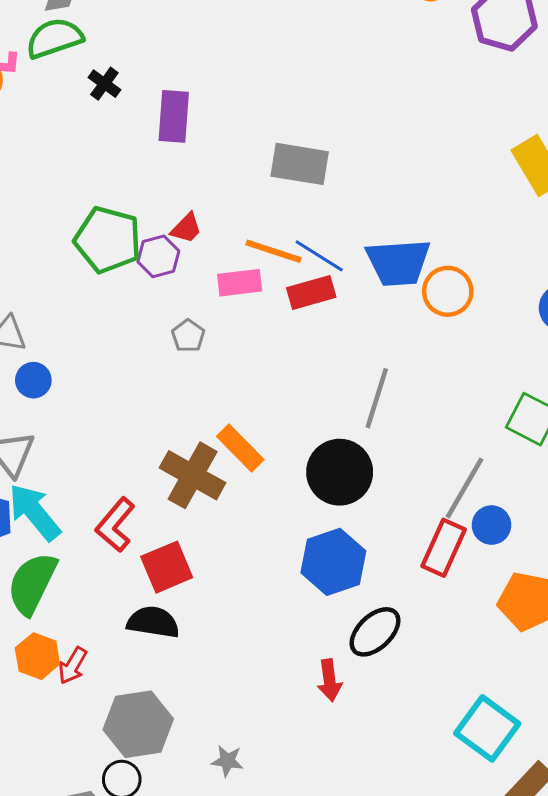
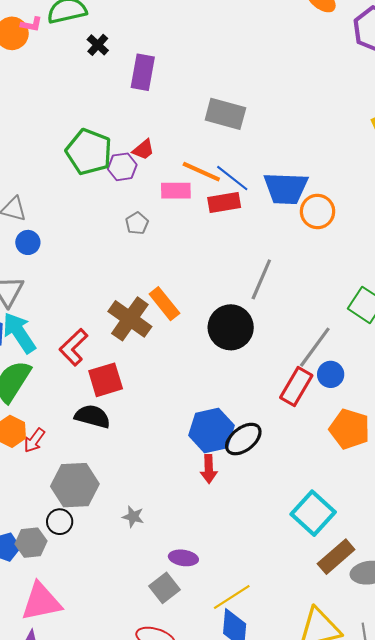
blue hexagon: (333, 562) -> (212, 430), moved

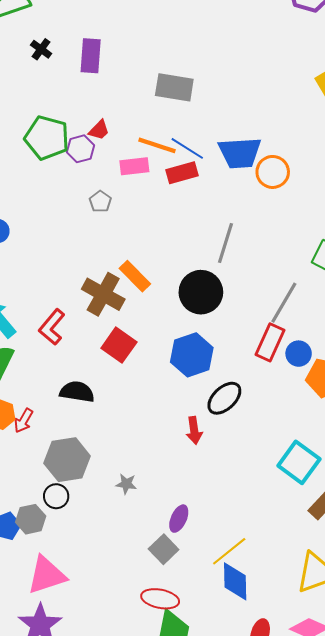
black cross: (98, 45) -> (41, 49), moved
blue circle: (331, 374) -> (299, 354), moved
red square: (106, 380) -> (119, 345), moved, turned -32
blue hexagon: (212, 430) -> (192, 355), moved
purple ellipse: (183, 558) -> (179, 519), turned -68

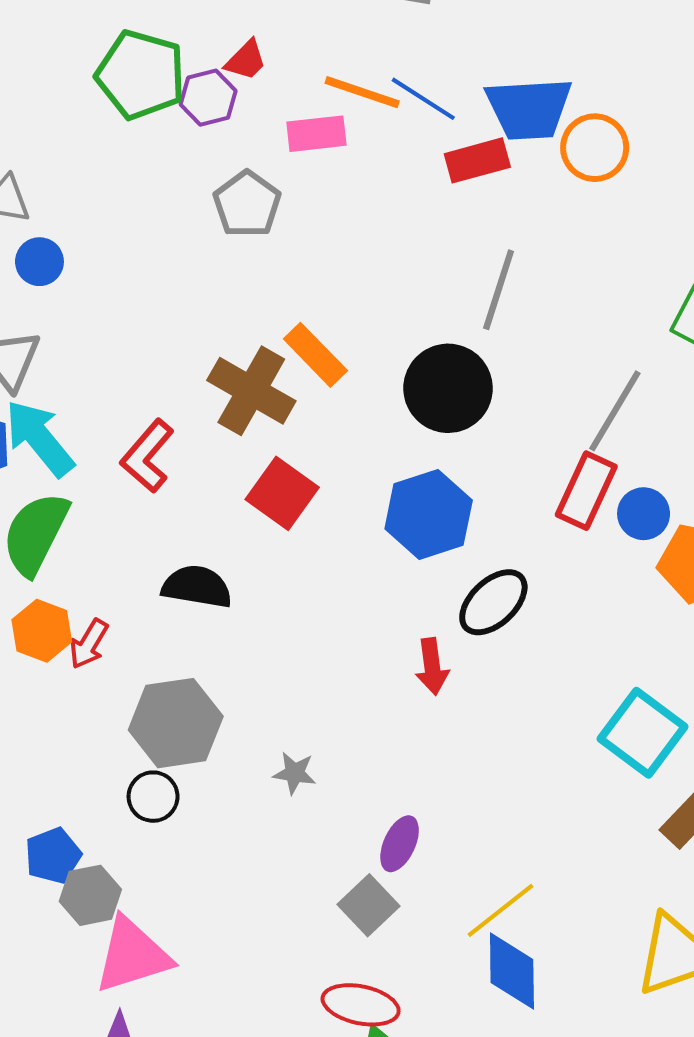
red rectangle: (182, 173) -> (477, 160), moved
gray pentagon: (100, 202) -> (247, 204), size x1.5
gray hexagon: (31, 519) -> (90, 895), moved

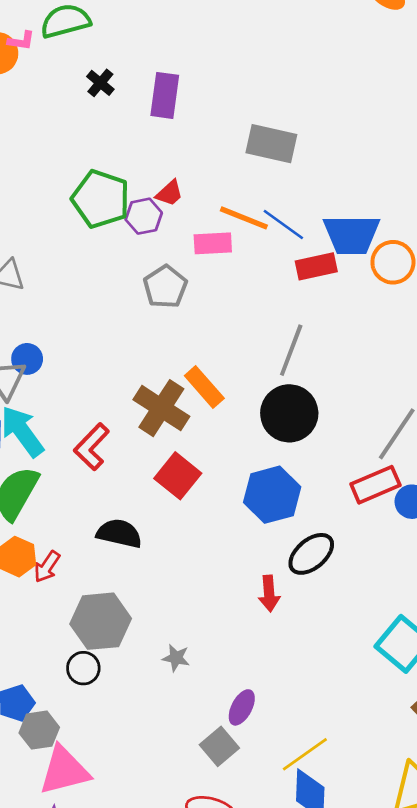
blue circle: (39, 262) -> (27, 359), moved
gray line: (499, 290) -> (291, 350), moved
red rectangle: (586, 491) -> (375, 485), turned 39

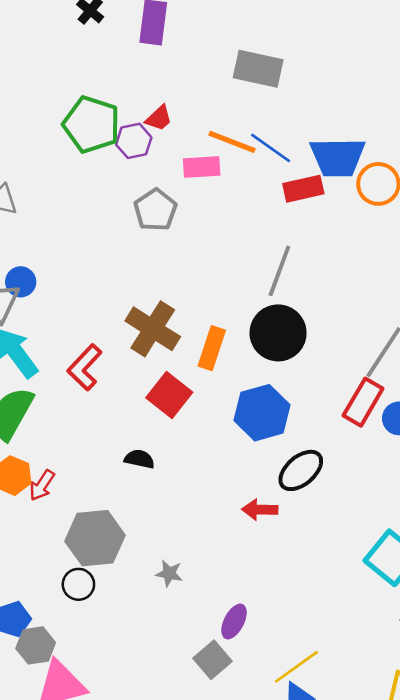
orange rectangle: (204, 387) -> (212, 348), moved, turned 60
red rectangle: (375, 485) -> (363, 402), turned -36
black semicircle: (119, 533) -> (139, 459), moved, size x0.7
red arrow: (269, 593) -> (260, 510), turned 96

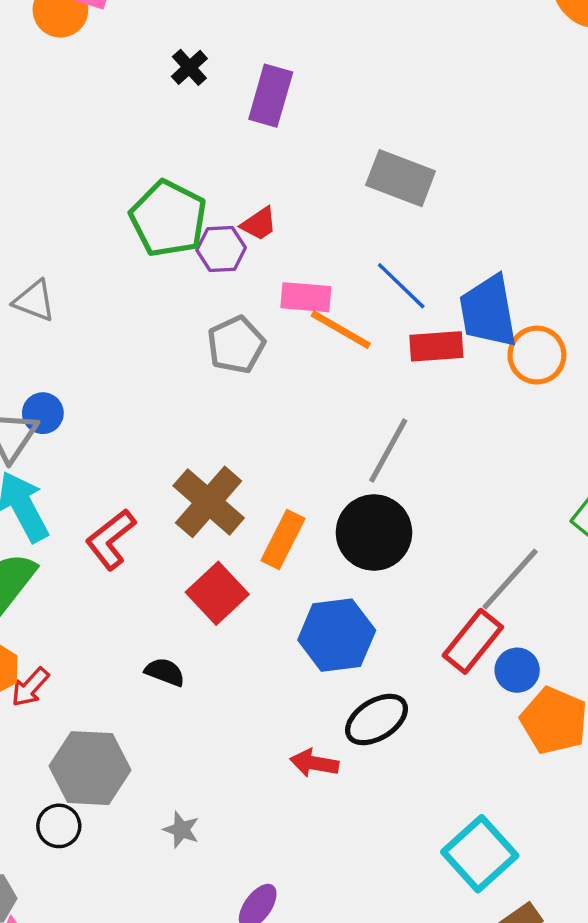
orange line: (232, 142) -> (341, 330), moved
blue trapezoid: (338, 157) -> (488, 311), turned 72

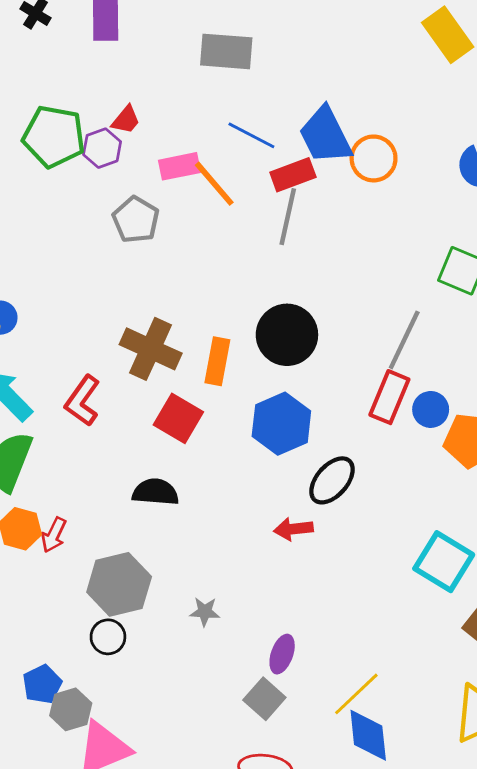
orange line: (341, 330) -> (214, 184), turned 36
gray line: (388, 451) -> (288, 217), moved
black semicircle: (165, 672) -> (155, 492), size x1.4

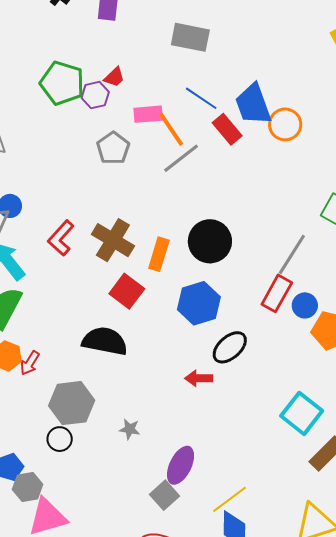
red rectangle: (293, 175) -> (227, 129), turned 64
gray line: (288, 217) -> (181, 158), moved, turned 33
red L-shape: (82, 401) -> (61, 238), moved
black semicircle: (155, 492) -> (105, 341), size x1.4
purple ellipse: (282, 654) -> (181, 465), size x1.4

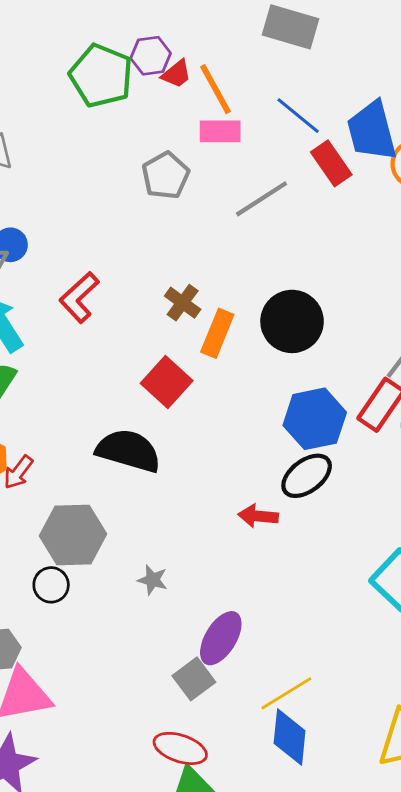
purple hexagon: (95, 95) -> (151, 56), moved
orange line: (171, 129) -> (215, 89), moved
brown cross: (113, 240) -> (183, 303), moved, size x0.6
blue hexagon: (199, 303) -> (315, 419), moved

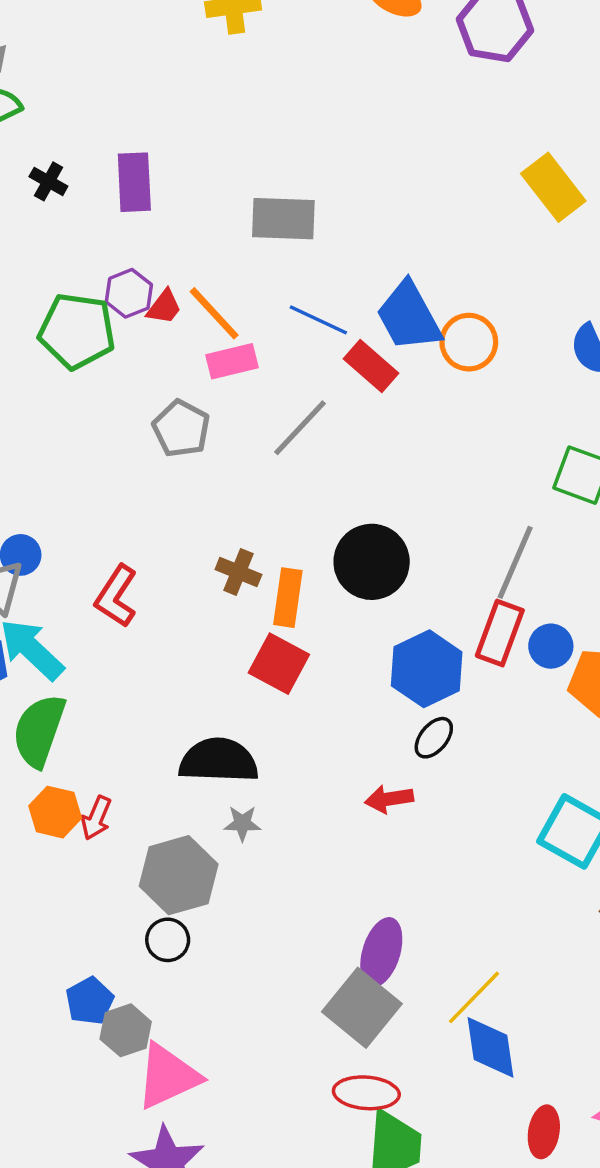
red square: (167, 382) -> (279, 664), moved
black ellipse: (307, 476) -> (434, 738), size x0.7
gray star: (153, 580) -> (242, 823), moved
gray square: (194, 679) -> (362, 1008), size x1.5

